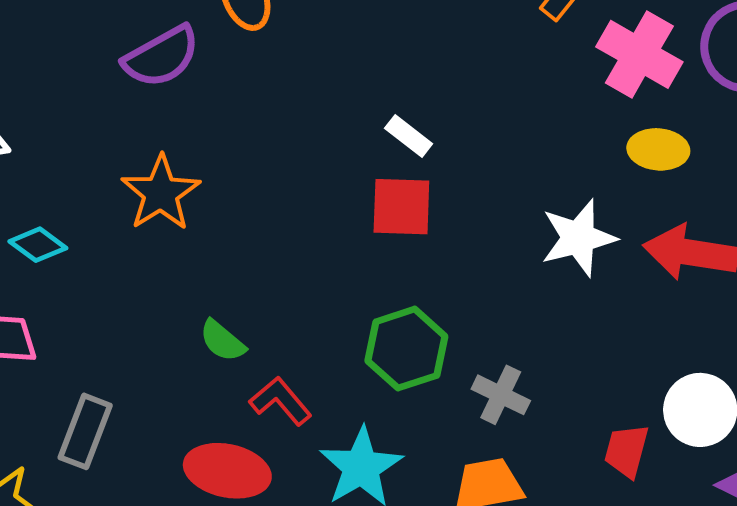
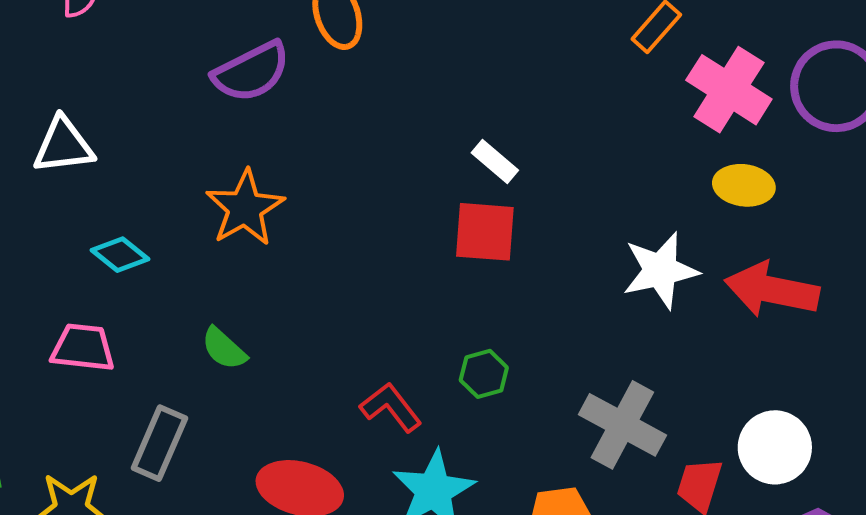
green semicircle: (222, 341) -> (224, 349), moved
green hexagon: (406, 349) -> (484, 374), size x0.6
gray cross: (501, 395) -> (622, 425), moved, size x1.5
red L-shape: (280, 401) -> (391, 407), moved

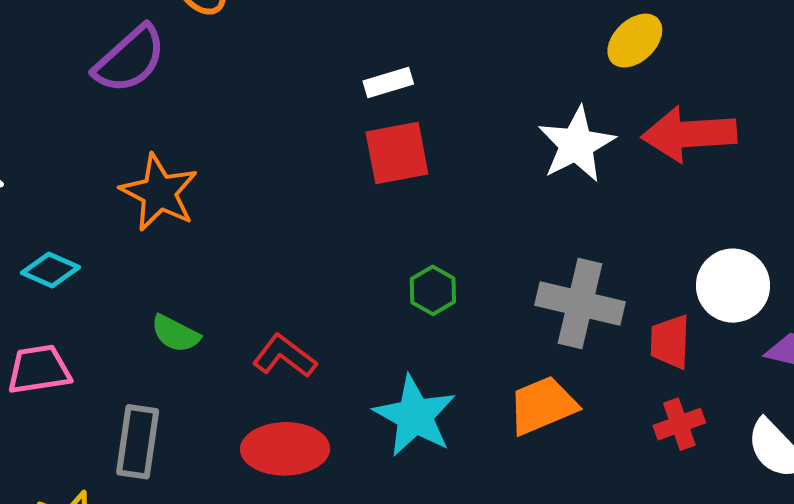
white rectangle: (495, 161) -> (388, 82), turned -42
yellow ellipse: (744, 185) -> (635, 41), turned -36
red L-shape: (391, 407) -> (284, 356), moved

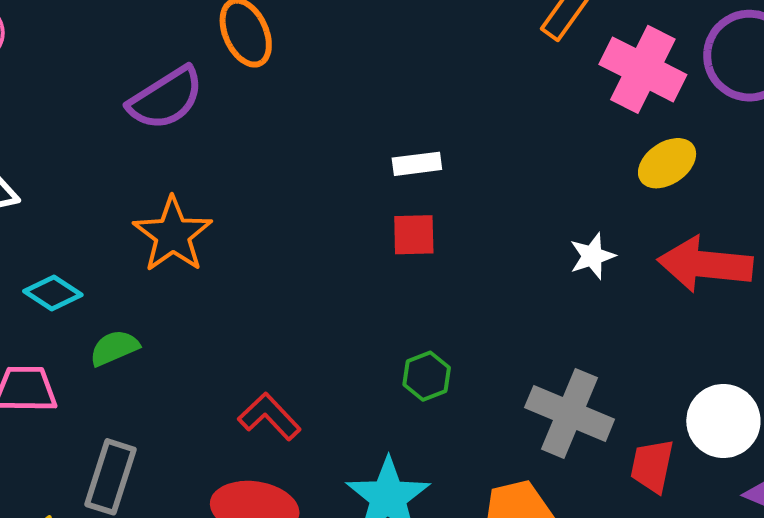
white star: (576, 144) -> (592, 256), size x0.6
red square: (397, 153) -> (414, 235), size x0.7
green semicircle: (175, 334) -> (114, 348), moved, turned 120

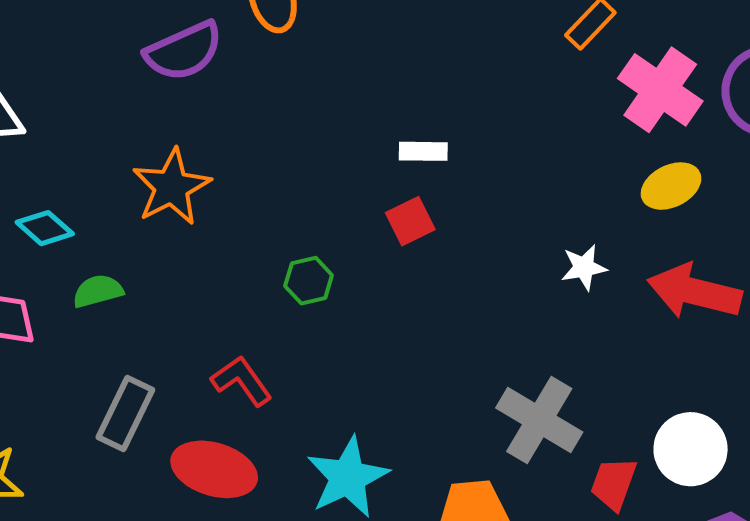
red square: (414, 235) -> (410, 221), turned -33
green hexagon: (427, 376) -> (309, 281), moved
gray rectangle: (110, 477) -> (125, 413), moved

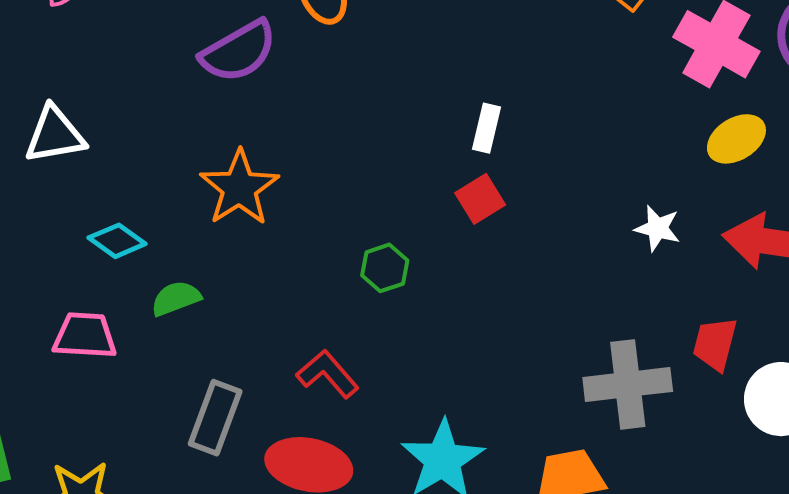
white rectangle: (423, 151) -> (487, 128), turned -72
white star: (584, 267) -> (657, 228), turned 30
gray cross: (539, 420) -> (628, 384), turned -32
red trapezoid: (614, 484) -> (715, 344), moved

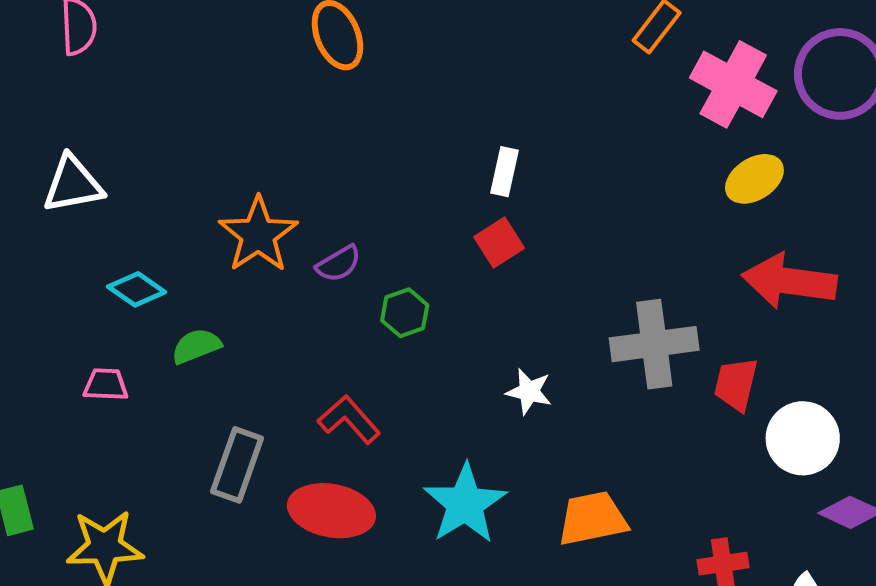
purple semicircle: (239, 51) -> (339, 264), moved, size x0.6
white star: (657, 228) -> (529, 392), moved
pink trapezoid: (85, 336) -> (106, 385), size x0.7
gray cross: (628, 384) -> (654, 344), moved

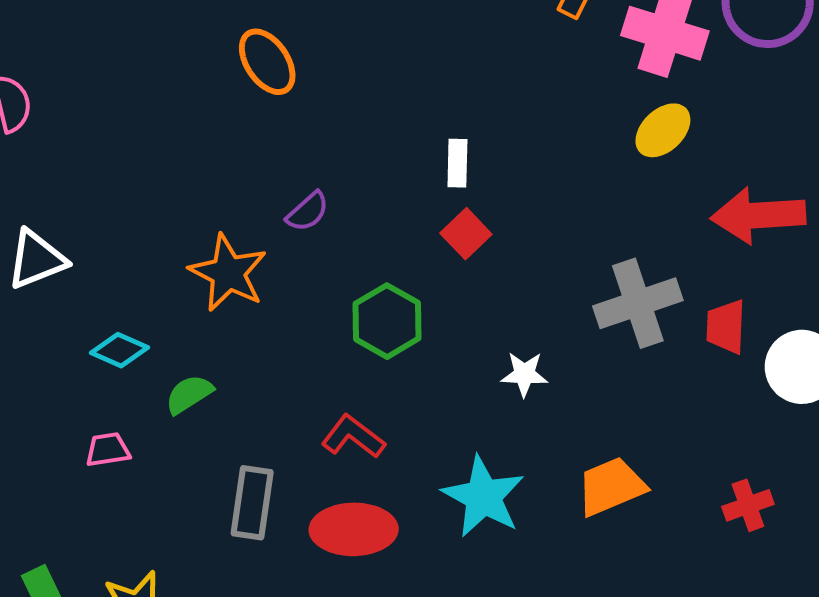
yellow ellipse: (754, 179) -> (663, 130), moved
purple semicircle: (339, 264) -> (308, 212), moved
green hexagon: (405, 313) -> (387, 321), size x1.5

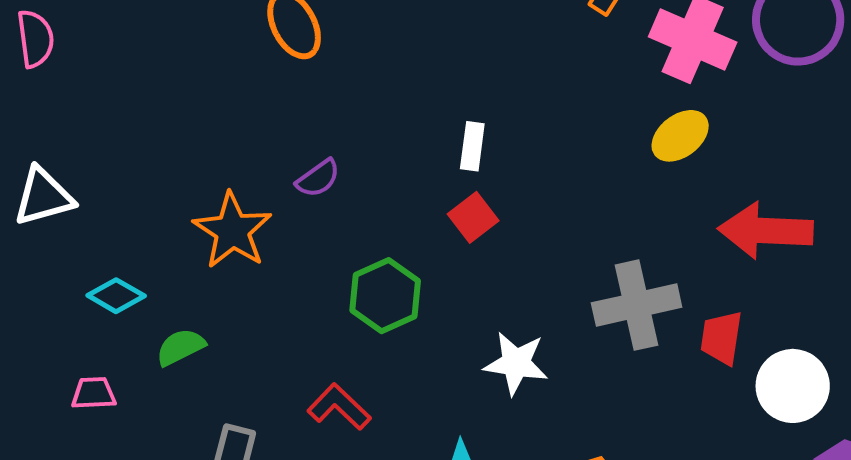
white star: (524, 374) -> (516, 363), size x1.4

